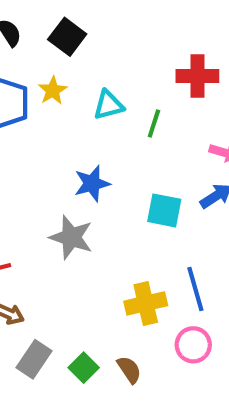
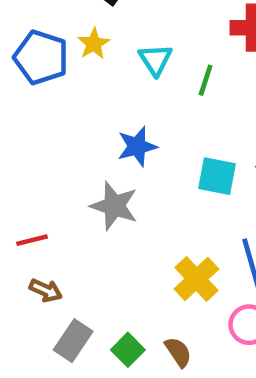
cyan triangle: (108, 105) -> (155, 60), turned -48
yellow cross: (146, 303) -> (196, 279), turned -30

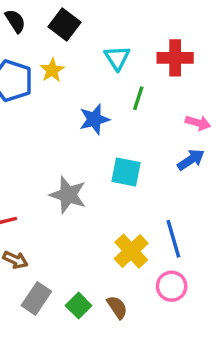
cyan triangle: (155, 60) -> (117, 58), moved
blue star: (137, 146) -> (94, 119), moved
cyan square: (217, 176) -> (126, 172), moved

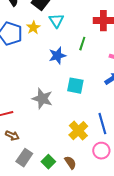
cyan triangle: (117, 58) -> (56, 21), moved

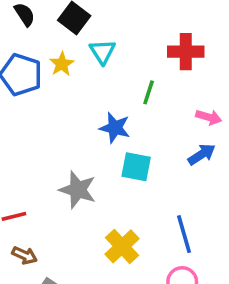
blue star: (57, 56) -> (115, 128), moved, turned 30
yellow cross: (78, 131) -> (122, 246), moved

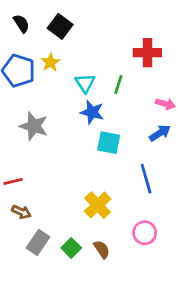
cyan triangle: (102, 52) -> (85, 83), moved
gray star: (78, 190) -> (34, 126), moved
blue line: (184, 234) -> (146, 179), moved

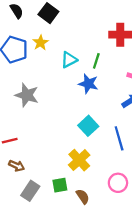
cyan triangle: (85, 83) -> (69, 60), turned 36
blue star: (92, 112) -> (88, 84), moved
cyan square: (109, 143) -> (88, 126), moved, turned 36
green square: (71, 248) -> (60, 185), moved, turned 35

